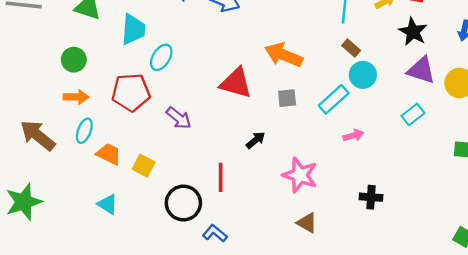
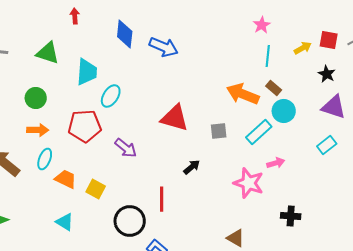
black star: (413, 32) -> (327, 74), size x0.7
orange arrow: (284, 55) -> (243, 94), moved
pink star: (300, 175) -> (249, 183), moved

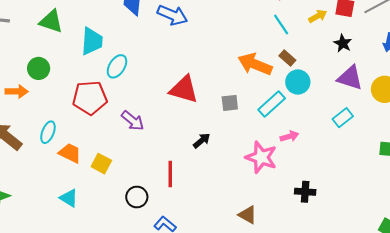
cyan line: (268, 56) -> (281, 25), turned -40
orange arrow: (38, 130) -> (17, 91), moved
black circle: (130, 221) -> (137, 197), size x0.7

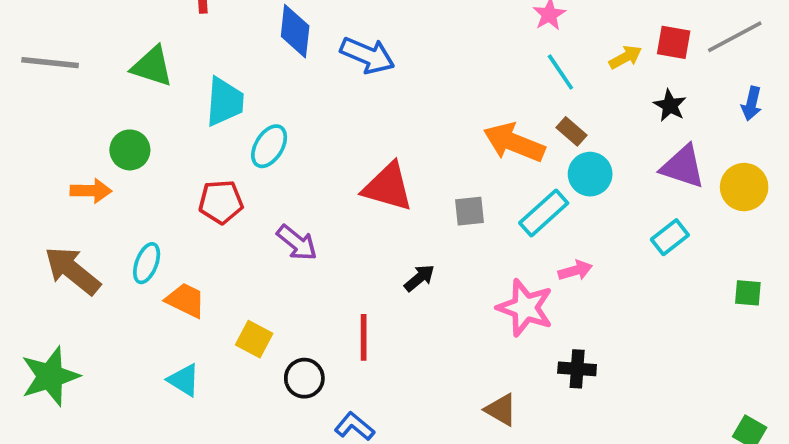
red pentagon: (90, 98) -> (221, 202), size x0.7
yellow square: (101, 164) -> (254, 339), moved
black cross: (305, 192) -> (577, 369), moved

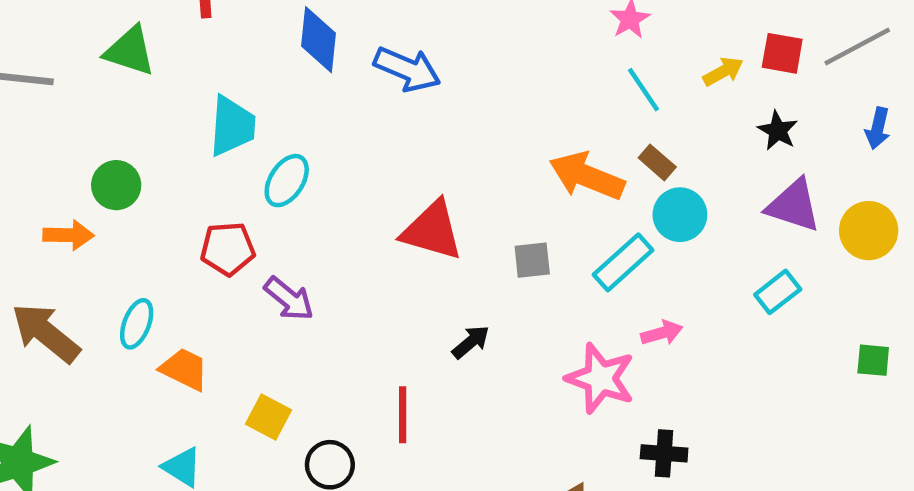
green triangle: (152, 66) -> (130, 51), moved
purple arrow: (297, 243) -> (289, 299), moved

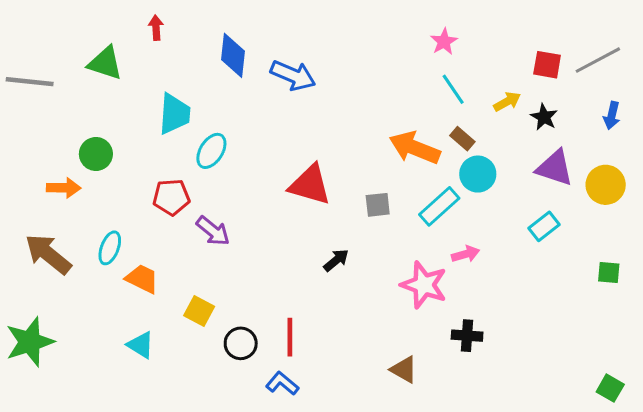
yellow arrow: (723, 71) -> (507, 102), moved
red line: (403, 415) -> (290, 337), moved

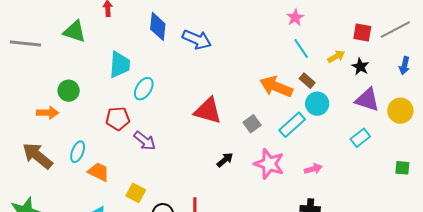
gray square: (378, 205) -> (252, 124), turned -30
pink arrow: (465, 254) -> (313, 169), moved
pink star: (424, 285) -> (269, 164), moved

